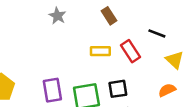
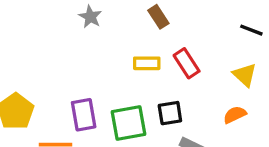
black line: (157, 33) -> (251, 30), moved

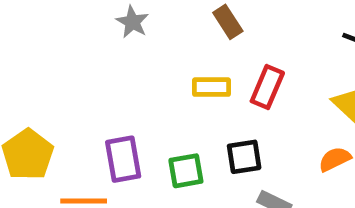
red rectangle: (187, 63) -> (267, 87), turned 56
green square: (128, 123) -> (186, 171), size x0.7

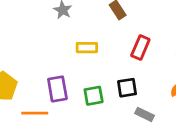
yellow rectangle: (212, 87) -> (87, 48), moved

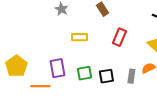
black square: (127, 88) -> (106, 76), moved
gray rectangle: (144, 114) -> (131, 76), moved, turned 72

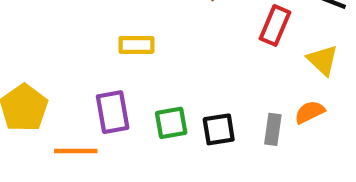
yellow rectangle: (79, 37) -> (136, 45), moved
red rectangle: (119, 37) -> (275, 25), moved

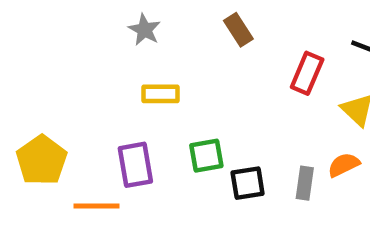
green square: (171, 123) -> (206, 156), moved

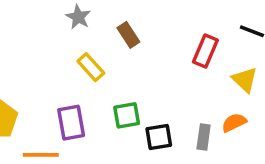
brown rectangle: (238, 30) -> (128, 35), moved
yellow rectangle: (161, 94) -> (91, 67), turned 48

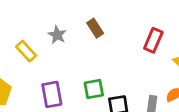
gray star: (78, 17) -> (57, 35), moved
yellow rectangle: (91, 67) -> (26, 51), moved

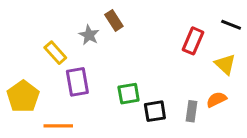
brown rectangle: (95, 28) -> (114, 20), moved
purple rectangle: (52, 94) -> (77, 82), moved

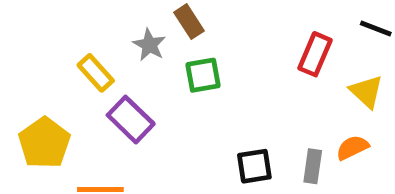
purple rectangle: (77, 82) -> (131, 120), turned -36
green square: (129, 94) -> (203, 75), moved

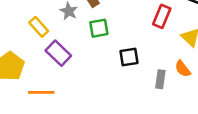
orange semicircle: (352, 148) -> (183, 69), turned -102
black square: (254, 166) -> (129, 57), moved

